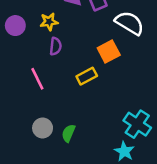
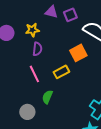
pink line: (37, 79) -> (34, 74), moved
green semicircle: (69, 133) -> (47, 97), moved

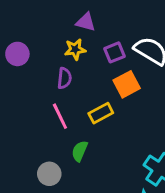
purple square: (70, 15) -> (115, 52), moved
yellow star: (32, 30) -> (75, 49), moved

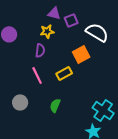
purple square: (115, 52) -> (71, 20), moved
green semicircle: (80, 151) -> (55, 106), moved
gray circle: (49, 174) -> (20, 102), moved

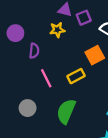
purple semicircle: (40, 50) -> (34, 51), moved
green semicircle: (55, 106) -> (66, 111), size x1.6

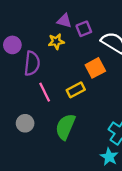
purple semicircle: (34, 51) -> (32, 63), size x1.5

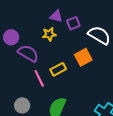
purple semicircle: (32, 63) -> (28, 53), turned -65
yellow rectangle: (76, 90) -> (58, 69), moved

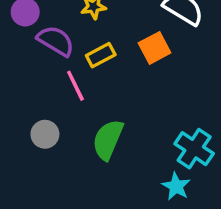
yellow rectangle: (58, 69) -> (101, 55), moved

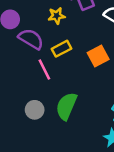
orange square: (155, 48) -> (98, 56), moved
gray circle: (45, 134) -> (35, 110), moved

